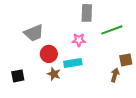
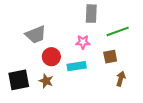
brown square: (126, 60) -> (110, 57), moved
brown star: (54, 74) -> (46, 81), moved
black square: (18, 76) -> (19, 80), size x1.5

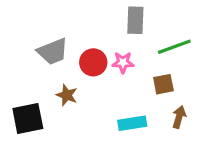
red circle: (51, 57) -> (93, 62), moved
cyan rectangle: (77, 66) -> (132, 123), moved
brown star: (46, 81) -> (67, 95), moved

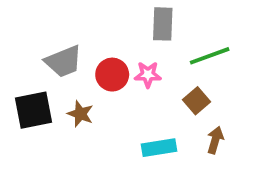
brown square: (163, 84) -> (196, 101), turned -30
black square: (28, 119) -> (34, 110), moved

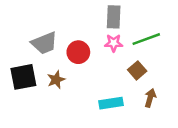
pink star: (148, 75) -> (114, 43), moved
brown star: (80, 114) -> (56, 80), turned 30

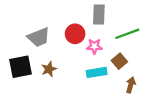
pink star: (114, 43) -> (94, 46), moved
red circle: (78, 52) -> (75, 34), moved
cyan rectangle: (111, 103) -> (97, 72), moved

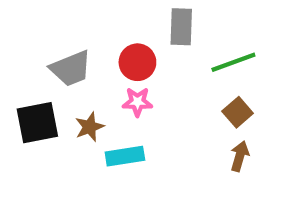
pink star: (94, 46) -> (137, 102), moved
brown square: (119, 61) -> (238, 112), moved
cyan rectangle: (97, 72) -> (125, 156), moved

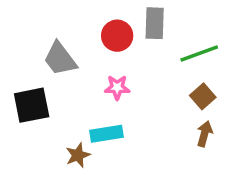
red circle: (137, 62) -> (117, 36), moved
gray trapezoid: (71, 69) -> (60, 59), turned 75
brown star: (89, 127) -> (78, 155), moved

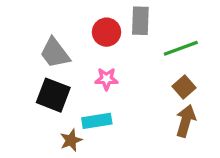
black square: (32, 105) -> (53, 95), moved, turned 32
brown arrow: (205, 134) -> (186, 121), size x1.4

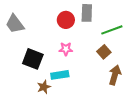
gray trapezoid: (55, 53) -> (15, 24), moved
brown square: (184, 87) -> (104, 52), moved

